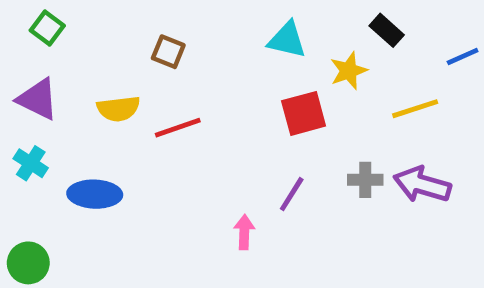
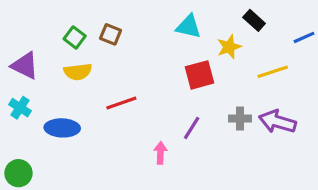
green square: (47, 28) -> (75, 37), moved
red line: (178, 128) -> (121, 103), moved

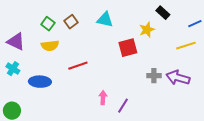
cyan triangle: (189, 27) -> (105, 20), moved
brown square: (111, 34) -> (71, 22), turned 32
yellow line: (273, 72) -> (186, 46), moved
purple line: (192, 128) -> (123, 106), moved

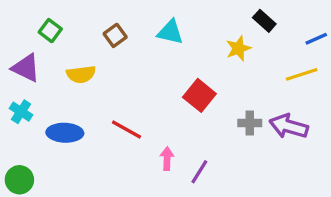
green square: (48, 24) -> (50, 31), moved
red square: (128, 48) -> (199, 95), moved, turned -36
red line: (78, 66) -> (126, 129), moved, turned 48

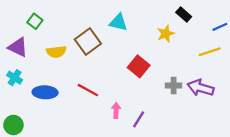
brown square: (115, 35) -> (88, 42), moved, size x1.6

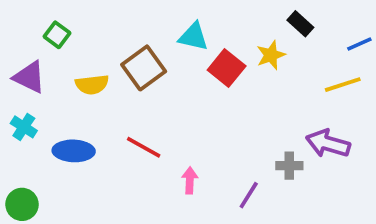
red square: (139, 66) -> (227, 68), moved
gray cross: (174, 86) -> (289, 166), moved
purple line: (139, 119) -> (249, 195), moved

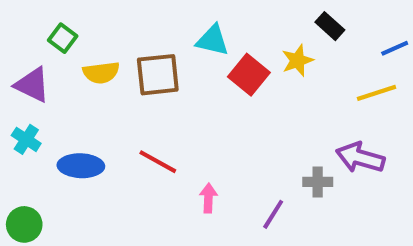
brown square: (144, 68) -> (158, 75), turned 30
yellow semicircle: (92, 85) -> (101, 73), moved

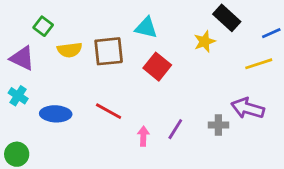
black rectangle: (330, 26) -> (227, 18), size x1.4
red square: (249, 75) -> (157, 67), moved
purple line: (273, 214) -> (175, 129), moved

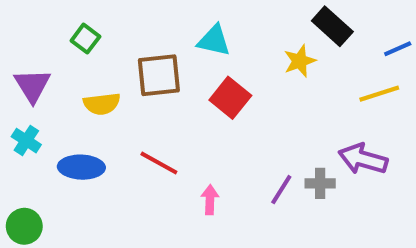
green square: (43, 26) -> (85, 39), moved
yellow semicircle: (70, 50) -> (102, 104), moved
purple triangle: (22, 58) -> (32, 85), turned 32
purple line: (175, 129) -> (281, 190), moved

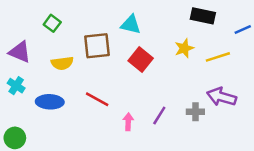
black rectangle: (332, 26) -> (203, 16), turned -30
yellow star: (300, 61) -> (184, 48), moved
purple triangle: (32, 85) -> (20, 52), turned -35
yellow line: (379, 94) -> (218, 57), moved
purple line: (281, 190) -> (159, 115), moved

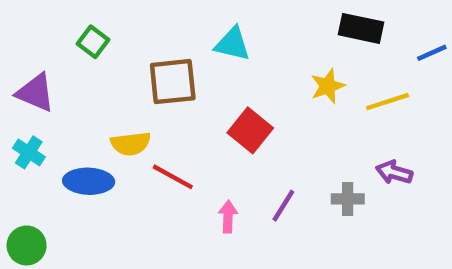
red square: (141, 59) -> (250, 130), moved
yellow semicircle: (62, 63) -> (131, 144), moved
purple arrow: (222, 97) -> (394, 172), size x0.7

